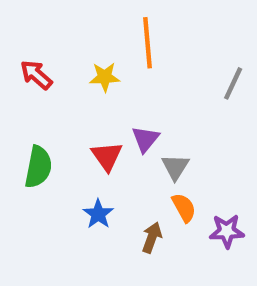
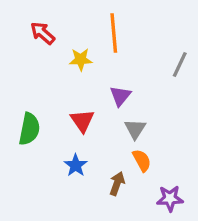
red arrow: (36, 75) -> (43, 33), moved
purple triangle: (145, 139) -> (120, 96), moved
purple star: (227, 231) -> (170, 198), moved

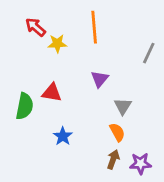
yellow star: (81, 60) -> (57, 43), moved
red triangle: (82, 121) -> (52, 93), moved, turned -45
gray triangle: (135, 129) -> (123, 106), moved
brown arrow: (117, 184) -> (113, 159), moved

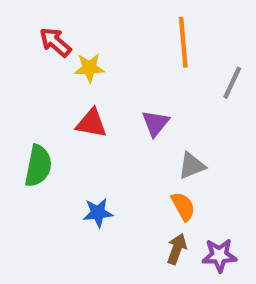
orange line: (94, 27) -> (183, 42), moved
red triangle: (52, 93) -> (92, 123), moved
gray triangle: (123, 106) -> (192, 166), turned 36
blue star: (63, 136) -> (98, 213), turned 30

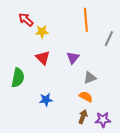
red triangle: (92, 123) -> (43, 58), turned 35
orange semicircle: (183, 206) -> (86, 97), turned -32

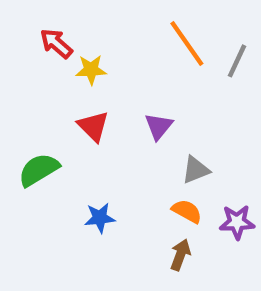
orange line: (86, 20) -> (187, 43), turned -30
gray line: (109, 39) -> (237, 61), moved
green semicircle: (18, 78) -> (39, 170), turned -132
purple star: (103, 120) -> (237, 222), moved

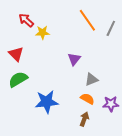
red triangle: (93, 126) -> (16, 54), moved
blue star: (100, 218) -> (47, 102), size x1.6

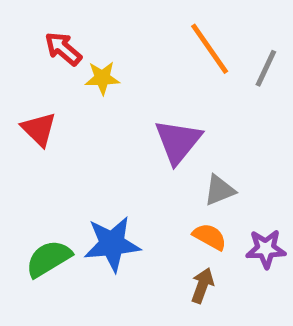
purple triangle: (74, 59) -> (178, 141), size x1.5
green semicircle: (18, 79) -> (49, 259), moved

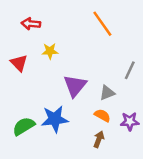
red arrow: (63, 49) -> (31, 24), turned -36
gray line: (266, 68) -> (130, 70), moved
yellow star: (102, 78) -> (50, 51), moved
purple triangle: (178, 141) -> (75, 86), moved

